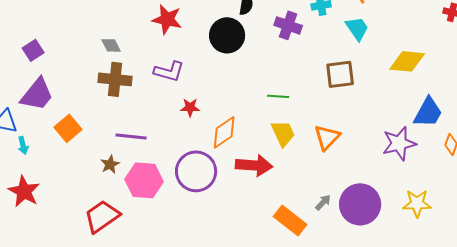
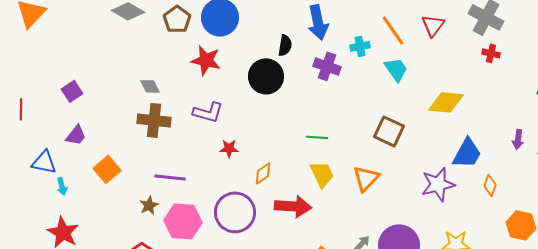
brown square: (340, 74) -> (389, 131), moved, turned 32
purple trapezoid: (37, 94) -> (76, 135), size x0.6
orange diamond: (224, 132) -> (263, 173), size x0.7

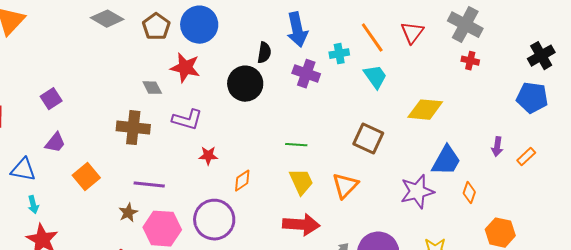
gray diamond: (150, 86) -> (152, 88), moved
cyan arrow: (62, 186) -> (33, 205), moved
red arrow: (293, 206) -> (301, 225), moved

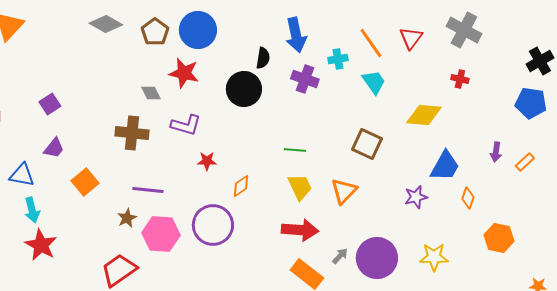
red cross: (470, 61) -> (460, 79), moved
purple star: (417, 192) -> (416, 197), size x0.7
cyan arrow: (33, 205) -> (32, 210), size x1.4

